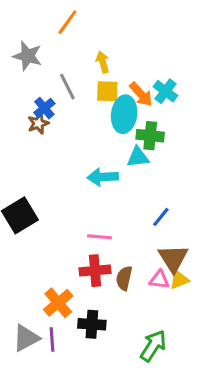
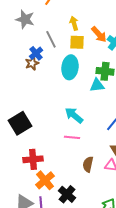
orange arrow: (141, 94) -> (99, 34), moved
cyan ellipse: (124, 114) -> (70, 67), moved
cyan arrow: (103, 177) -> (74, 115), moved, turned 42
red cross: (95, 271) -> (33, 159), moved
black cross: (92, 324) -> (67, 194), turned 36

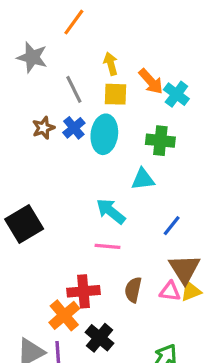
blue cross: (36, 53) -> (74, 128), moved
cyan triangle: (97, 85) -> (143, 179), moved
red cross: (33, 159) -> (83, 291), moved

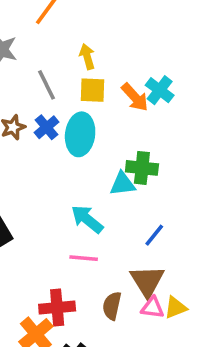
orange arrow: (151, 81) -> (135, 97), moved
green cross: (160, 141) -> (142, 168), moved
brown triangle: (184, 269) -> (147, 281), moved

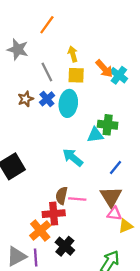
orange arrow: (135, 97) -> (104, 69), moved
pink line: (84, 258) -> (77, 199), moved
brown semicircle: (112, 306) -> (62, 196), moved
yellow triangle: (176, 308) -> (126, 226), moved

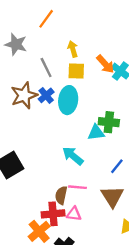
brown star: (26, 99) -> (24, 95), size x1.6
pink line: (77, 199) -> (77, 187), moved
pink triangle: (114, 214) -> (74, 214), moved

